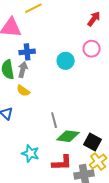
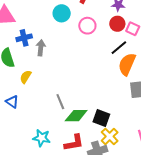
cyan circle: (66, 61) -> (62, 13), moved
gray arrow: (23, 70) -> (41, 48), moved
yellow semicircle: (23, 91) -> (26, 77), turned 96

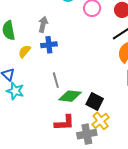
blue cross: (24, 38) -> (49, 45), moved
cyan star: (42, 138) -> (15, 91), moved

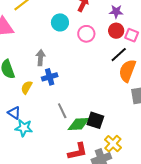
black square: (95, 101) -> (95, 120), moved

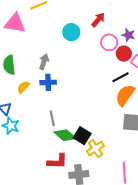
pink circle: (86, 34) -> (109, 42), moved
green diamond: (79, 124) -> (65, 135), turned 30
yellow cross: (113, 144) -> (95, 149), moved

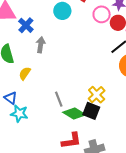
blue cross: (48, 82) -> (26, 25), moved, turned -35
yellow cross: (95, 149) -> (97, 95), moved

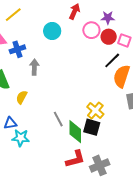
blue cross: (26, 25) -> (17, 49), turned 35
blue triangle: (11, 98) -> (10, 123), turned -40
green diamond: (74, 114) -> (75, 132), turned 65

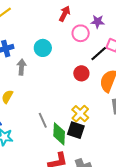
cyan circle: (52, 31) -> (43, 48), moved
red circle: (109, 37) -> (81, 73), moved
black line: (112, 60) -> (99, 54), moved

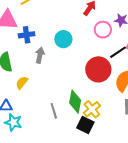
red circle: (81, 73) -> (98, 69), size x1.6
green diamond: (59, 134) -> (75, 102), moved

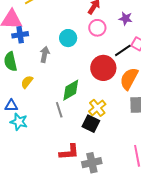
pink circle: (103, 30) -> (97, 28), moved
blue cross: (27, 35) -> (20, 35), moved
green diamond: (75, 102) -> (71, 90), moved, turned 50

